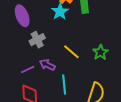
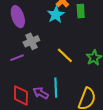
purple arrow: (47, 65) -> (41, 93), moved
purple line: (28, 69) -> (17, 58), moved

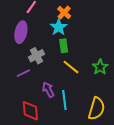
green rectangle: (81, 11) -> (64, 46), moved
purple ellipse: (18, 17) -> (21, 32), turned 35
purple arrow: (41, 93) -> (48, 90), moved, turned 35

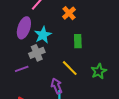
cyan star: (59, 27) -> (43, 35), moved
green rectangle: (64, 46) -> (78, 41), moved
purple arrow: (48, 90) -> (57, 86), moved

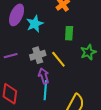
gray cross: (37, 53) -> (38, 55), moved
green star: (99, 71) -> (88, 52), moved

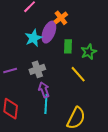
purple ellipse: (17, 15) -> (49, 32), moved
green star: (88, 52) -> (89, 52), moved
yellow line: (58, 59) -> (78, 74), moved

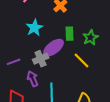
purple ellipse: (49, 32) -> (53, 48), moved, turned 35
purple arrow: (44, 90) -> (33, 79), moved

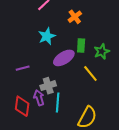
gray cross: (41, 59) -> (48, 86), moved
purple arrow: (33, 79) -> (39, 98), moved

